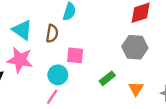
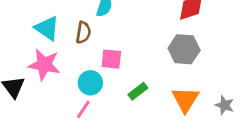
green rectangle: (107, 78) -> (138, 91), moved
orange triangle: (136, 89) -> (185, 100), size x1.5

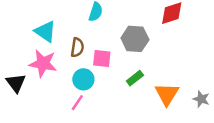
brown semicircle: (83, 32) -> (77, 47), moved
gray hexagon: (184, 49) -> (135, 39), moved
green rectangle: (138, 91) -> (135, 78), moved

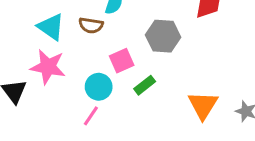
brown semicircle: (77, 47) -> (91, 25), moved, turned 90
pink square: (102, 59) -> (122, 61), turned -30
green rectangle: (135, 78) -> (145, 85), moved

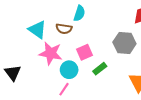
gray hexagon: (163, 36) -> (124, 43), moved
pink star: (48, 67) -> (51, 53), moved

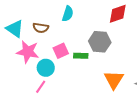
cyan semicircle: (79, 13) -> (68, 14), moved
green rectangle: (100, 69) -> (81, 56), moved, turned 40

